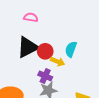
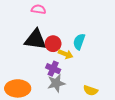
black triangle: (28, 47) -> (35, 40), turned 35

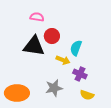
red circle: (53, 44) -> (52, 36), moved
purple cross: (53, 69) -> (80, 74), moved

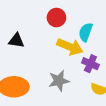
black triangle: (34, 46) -> (16, 41), moved, size x0.6
yellow arrow: (63, 60) -> (70, 47), size x1.5

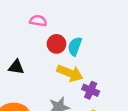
cyan semicircle: (86, 32) -> (75, 46), moved

